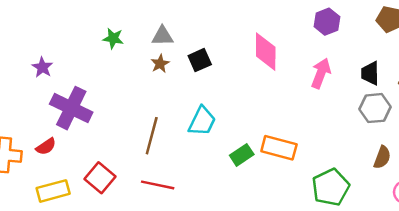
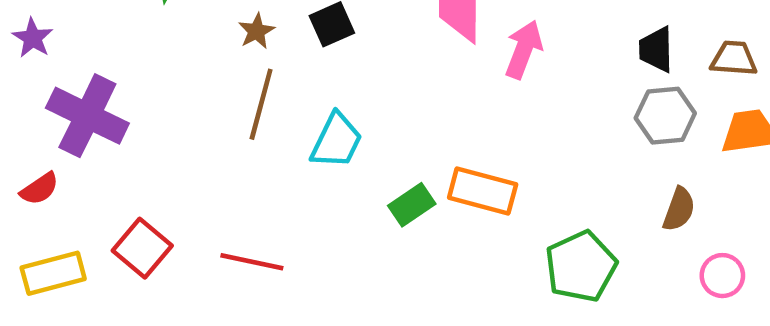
pink arrow: (321, 73) -> (524, 49), moved
brown line: (152, 136) -> (261, 104), moved

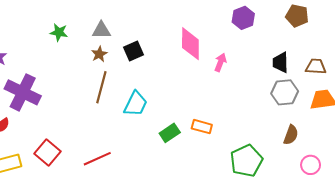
pink arrow: (524, 49) -> (220, 62), size x0.7
orange rectangle: (483, 191) -> (202, 127), size x0.7
red line: (252, 262) -> (97, 159), turned -36

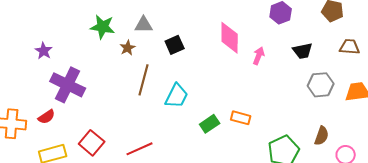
green star: (59, 32) -> (103, 27), size x1.4
brown star: (99, 54) -> (128, 48), moved
black trapezoid: (281, 62) -> (303, 51), moved, turned -100
brown trapezoid: (316, 67) -> (350, 47), moved
brown semicircle: (291, 135) -> (322, 136), moved

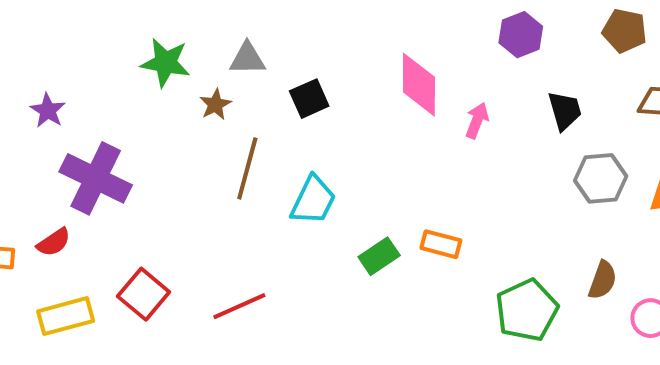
black trapezoid: (303, 51) -> (565, 111), turned -95

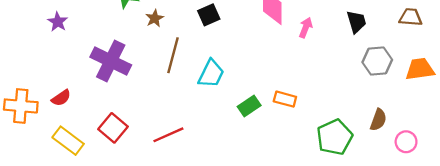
purple cross: (96, 178) -> (111, 61), moved
yellow rectangle: (66, 316) -> (68, 141), turned 52

